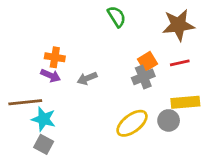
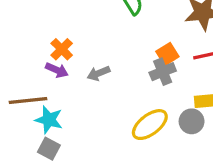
orange cross: (55, 57) -> (62, 49), turned 36

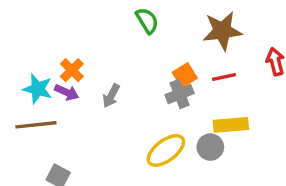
gray arrow: (99, 73) -> (111, 96), turned -40
cyan star: (49, 120) -> (38, 89), moved

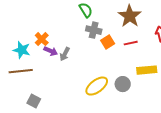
brown star: (222, 31) -> (130, 16), turned -30
purple arrow: (67, 92) -> (51, 51), moved
gray cross: (180, 94) -> (94, 30), moved, turned 35
yellow rectangle: (231, 125) -> (147, 70), moved

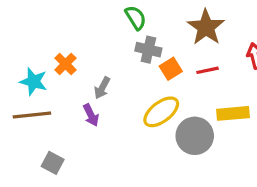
purple arrow: (51, 51) -> (91, 115), moved, turned 40
gray circle: (123, 84) -> (195, 136), size x1.5
yellow ellipse: (97, 86) -> (161, 112), moved

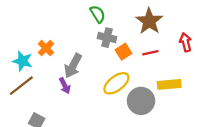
gray arrow: (102, 88) -> (73, 66), size x1.5
brown line: (32, 115) -> (21, 86), turned -32

